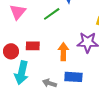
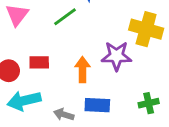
cyan arrow: (22, 73) -> (24, 101), turned 65

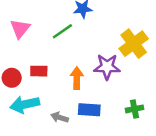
yellow cross: (146, 29) -> (134, 44), turned 36

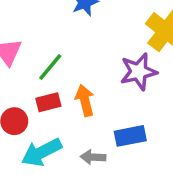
green line: (62, 31) -> (50, 67), moved
orange arrow: (77, 78) -> (85, 100), moved

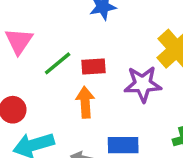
red rectangle: (48, 102) -> (94, 67), moved

